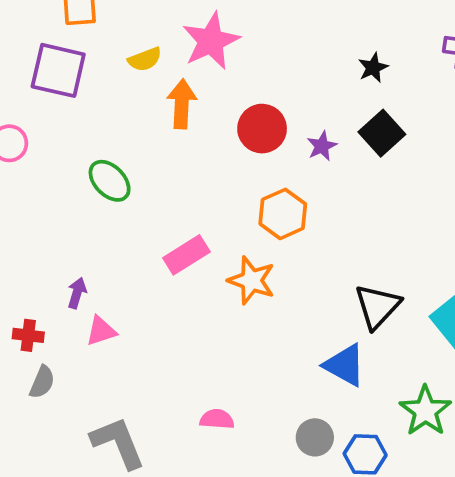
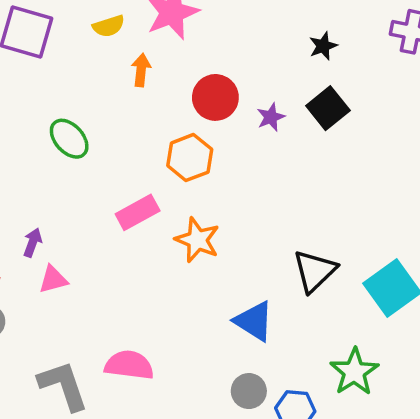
orange arrow: (182, 104) -> (141, 70), size x0.7
orange hexagon: (283, 214) -> (190, 158), moved
blue triangle: (345, 365) -> (254, 321), moved
pink semicircle: (217, 419) -> (129, 365), moved, size x1.5

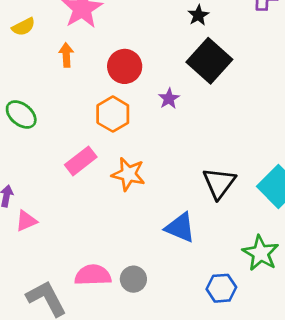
yellow semicircle: (109, 26) -> (23, 27), moved
black square: (328, 108) -> (209, 61), size x1.4
purple star: (271, 117) -> (169, 99), moved
gray circle: (249, 391) -> (133, 279), moved

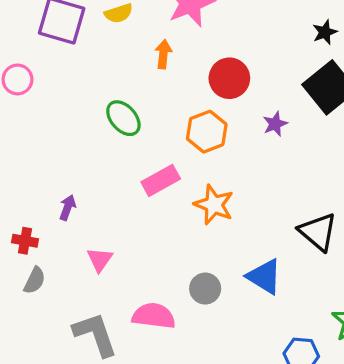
green ellipse: (21, 115) -> (123, 118), moved
black triangle: (219, 183) -> (318, 232), turned -36
pink triangle: (26, 221) -> (100, 260), moved, turned -40
gray circle: (133, 279) -> (205, 289), moved

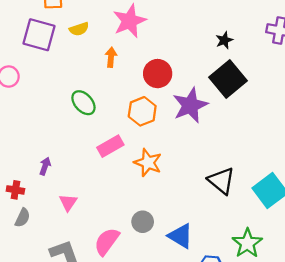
purple star: (275, 124) -> (190, 105), size x2.0
blue triangle: (264, 277) -> (180, 236), moved
pink semicircle: (154, 316) -> (107, 241), turned -60

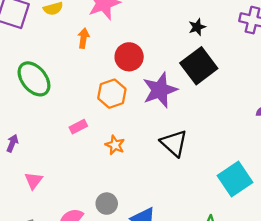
green ellipse: (83, 103) -> (34, 79), moved, size x1.4
pink rectangle: (110, 146) -> (78, 127), size x0.7
orange star: (148, 163) -> (115, 145), size x0.7
black triangle: (221, 181) -> (174, 143), moved

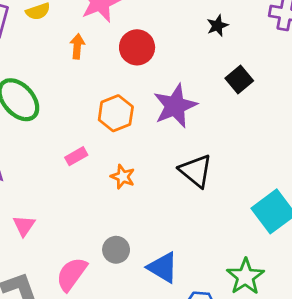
red circle: (129, 57) -> (137, 47), moved
black square: (199, 66) -> (239, 80), moved, size x0.6

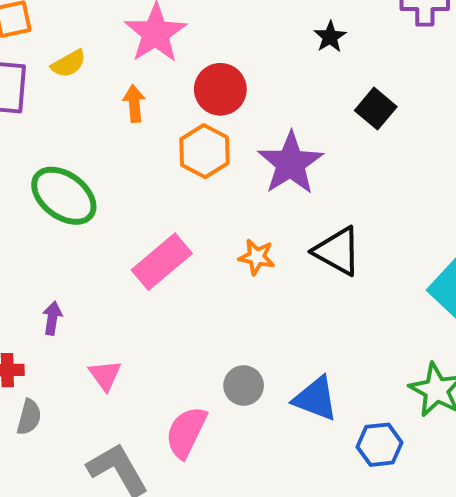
orange hexagon: (116, 113) -> (205, 151), moved
pink rectangle: (76, 156) -> (162, 262), size x1.8
orange star: (123, 177) -> (257, 257), moved

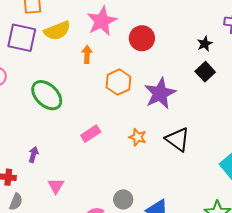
black star: (330, 37) -> (205, 44), moved
yellow semicircle: (69, 64) -> (57, 31), size x1.5
red circle: (220, 89) -> (142, 38), moved
pink rectangle: (162, 262) -> (91, 134), size x0.7

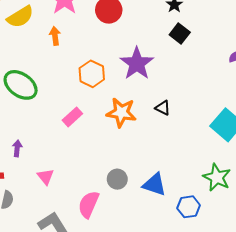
orange hexagon: (119, 82) -> (92, 74), moved
orange star: (138, 137) -> (121, 113), size x1.6
black triangle: (178, 139) -> (163, 108), size x0.6

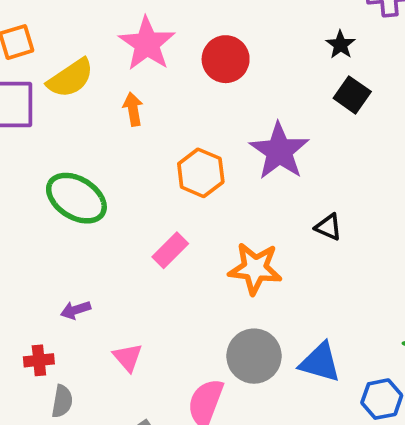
orange star: (121, 113) -> (255, 268), moved
purple arrow: (17, 148) -> (76, 310), turned -112
gray circle: (117, 179) -> (254, 356), size x1.5

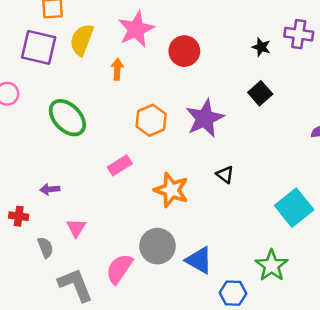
black star: (341, 45) -> (261, 47), moved, turned -30
yellow semicircle: (70, 78) -> (82, 40), turned 132
gray semicircle: (62, 401) -> (45, 247), moved, turned -45

